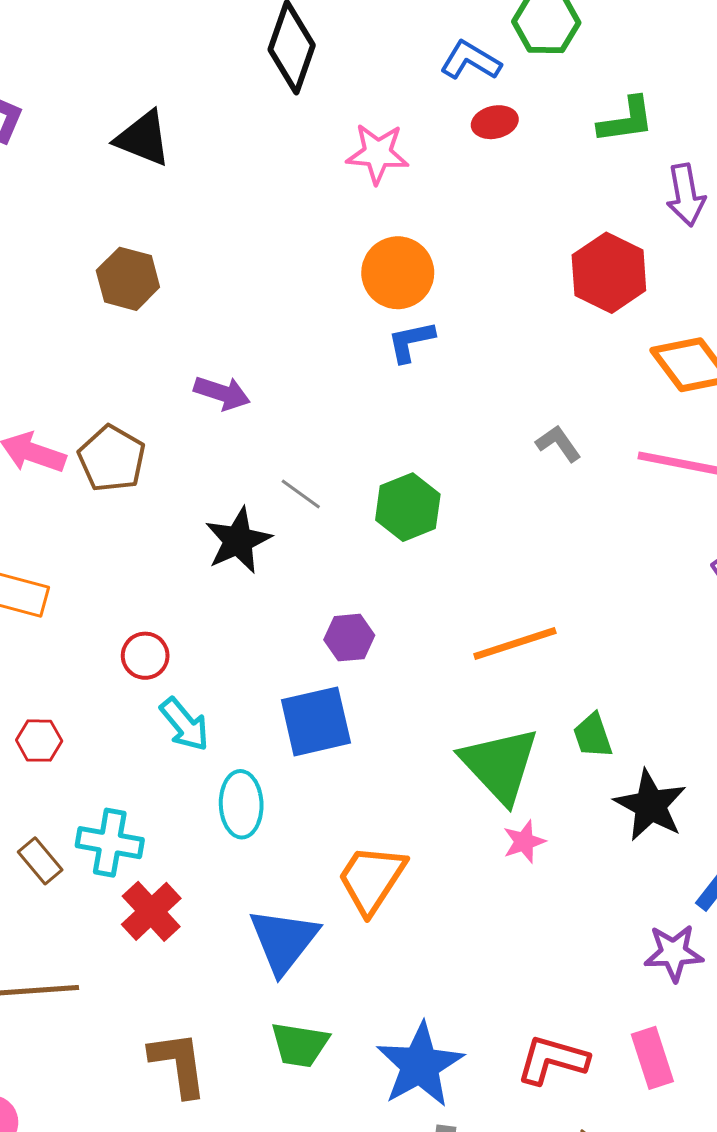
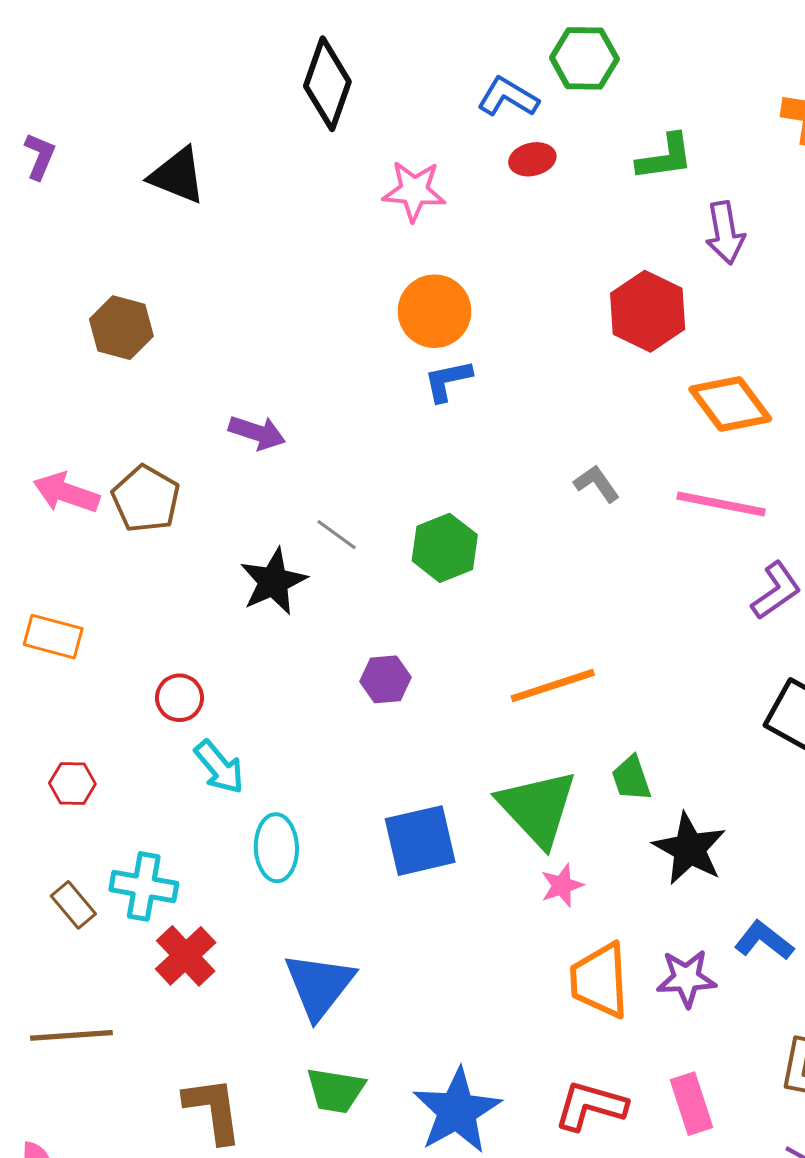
brown hexagon: (128, 279) -> (121, 328), moved
blue square: (316, 721) -> (420, 841), moved
orange trapezoid: (371, 879) -> (600, 980), moved, turned -36
purple star: (674, 953) -> (686, 978), moved

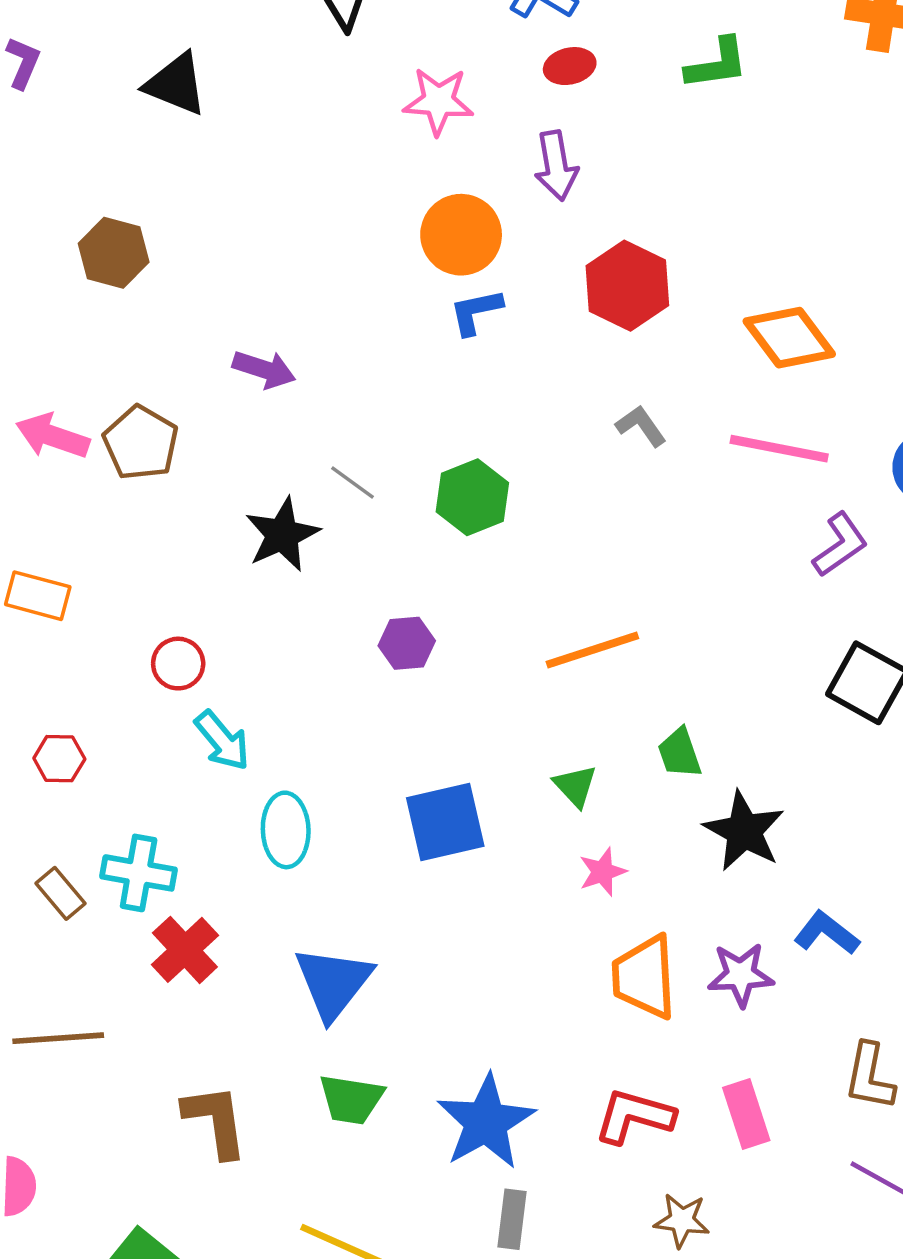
purple arrow: (725, 233) -> (556, 166), moved
red hexagon: (648, 311) -> (627, 286), moved
green triangle: (537, 808) -> (575, 786), size x0.5

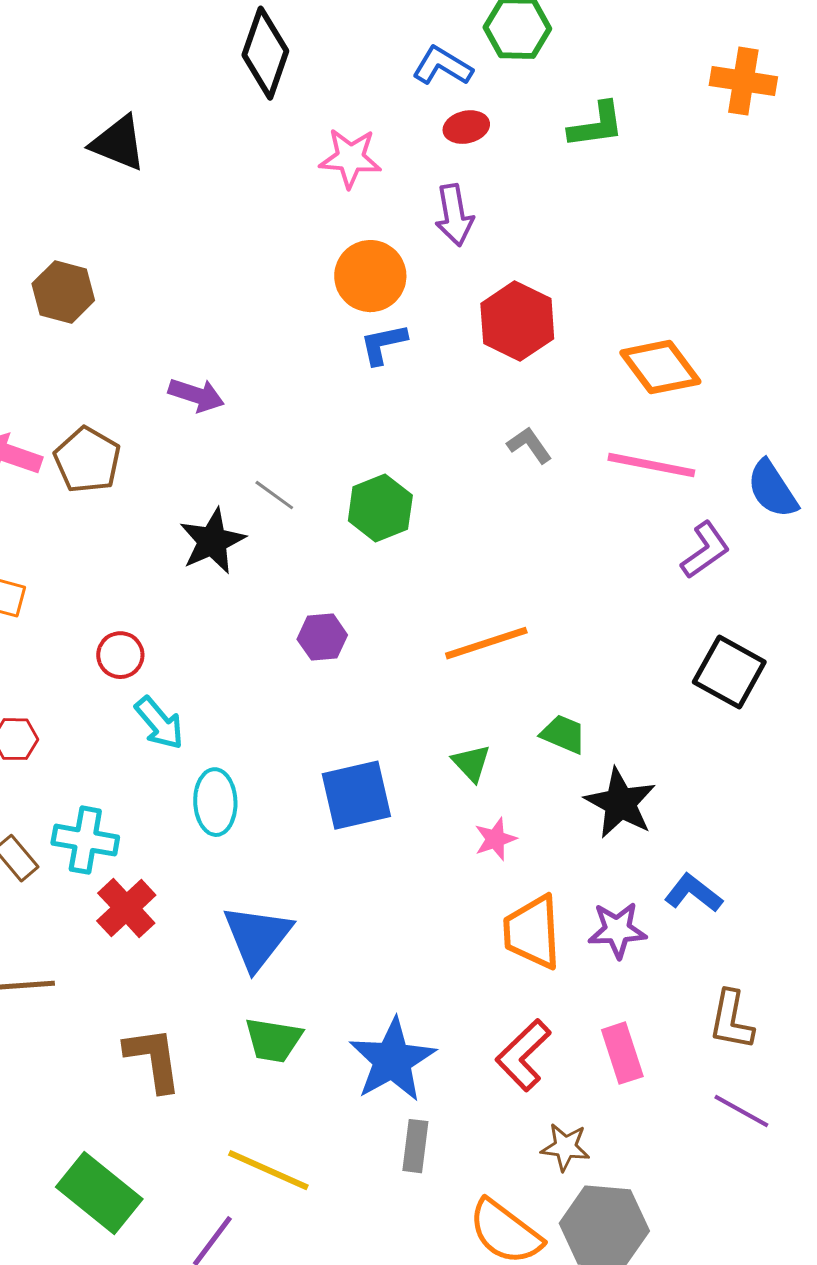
green trapezoid: (679, 753) -> (563, 734), turned 132
red L-shape: (634, 1116) -> (523, 1055), turned -60

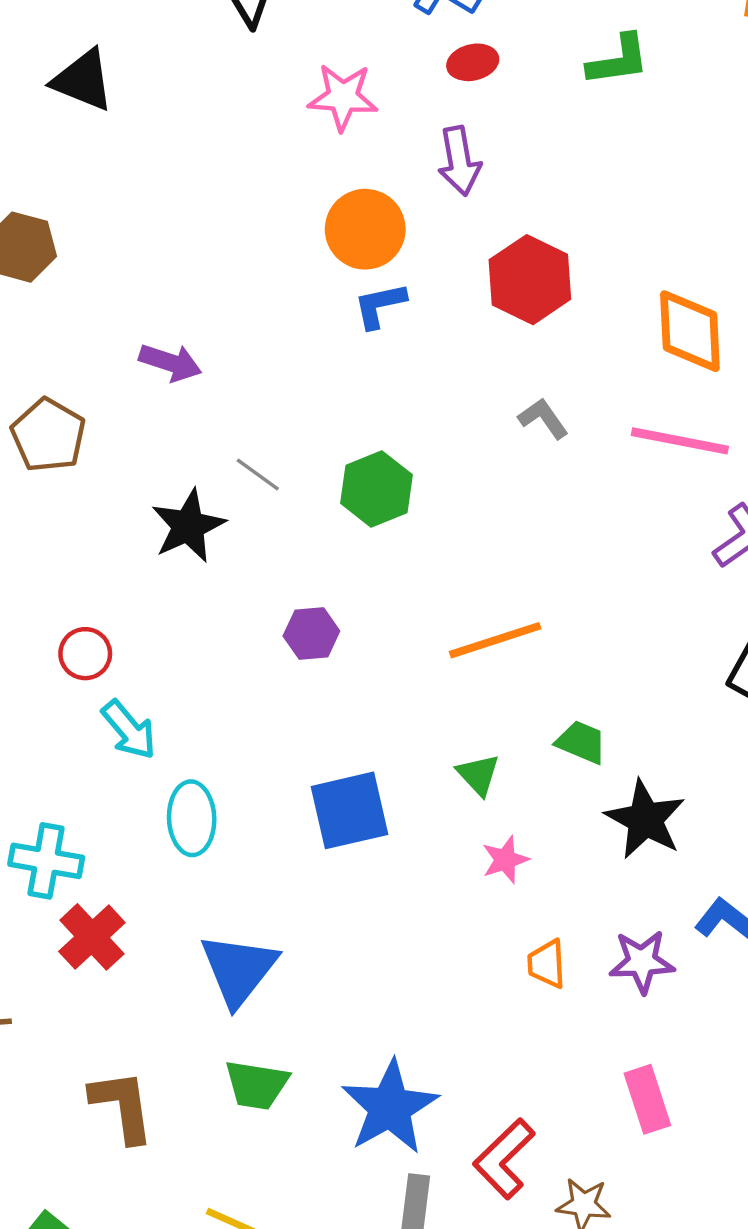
orange diamond: (660, 367) -> (690, 331), turned 34
orange trapezoid: (532, 932) -> (547, 964), size x0.6
red L-shape: (523, 1055) -> (504, 1159), moved

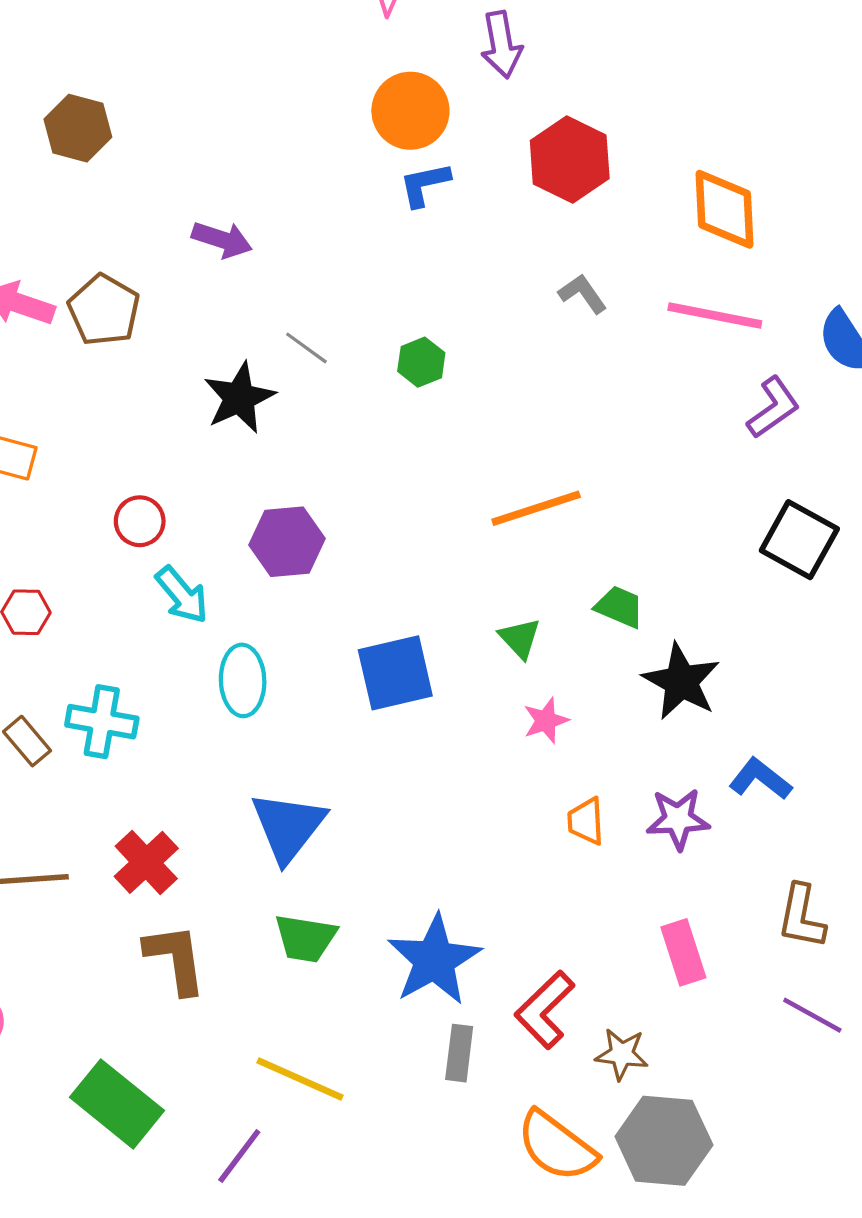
green hexagon: (376, 489) -> (421, 362), size x0.7
purple hexagon: (311, 633) -> (287, 542), moved, size x1.4
red cross: (92, 937) -> (146, 862), moved

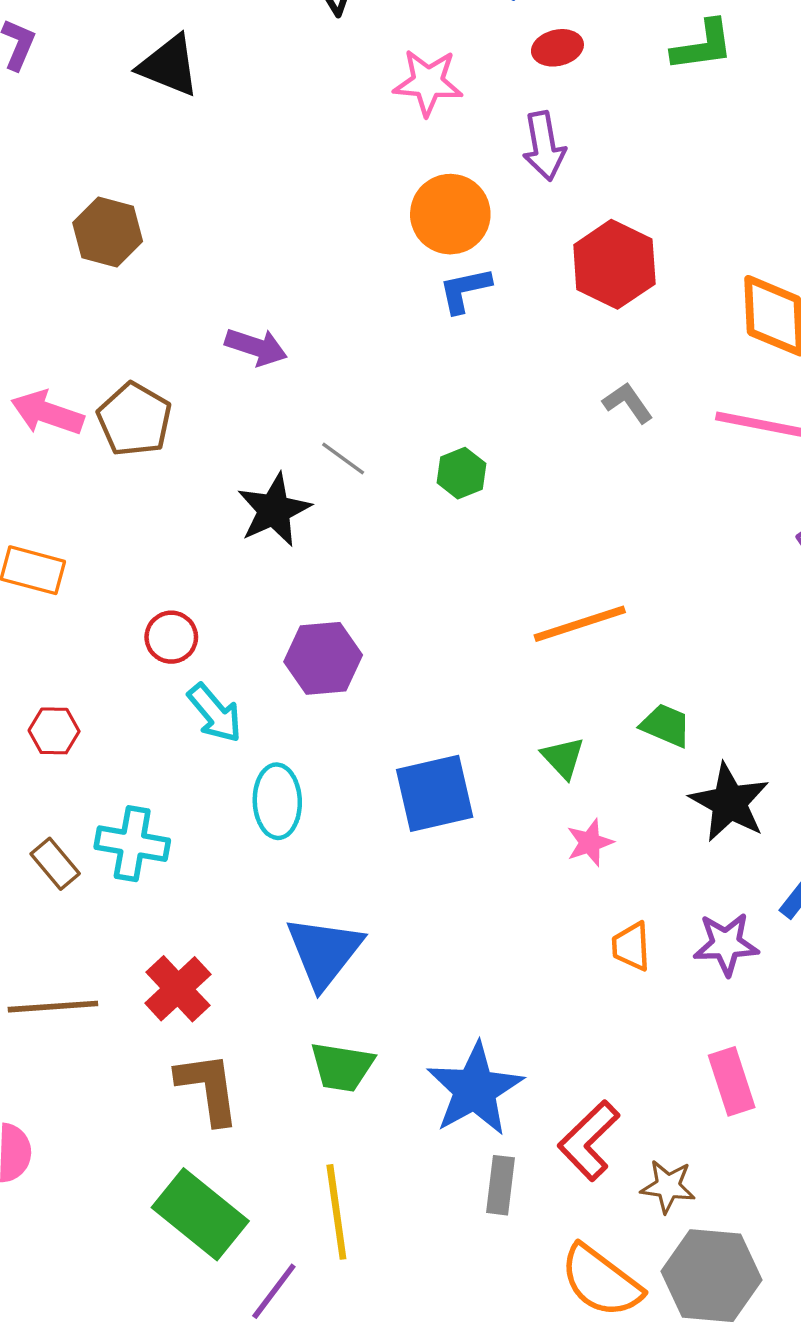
yellow line: (300, 1079) -> (336, 1212), turned 58
green rectangle: (117, 1104) -> (200, 1214), moved

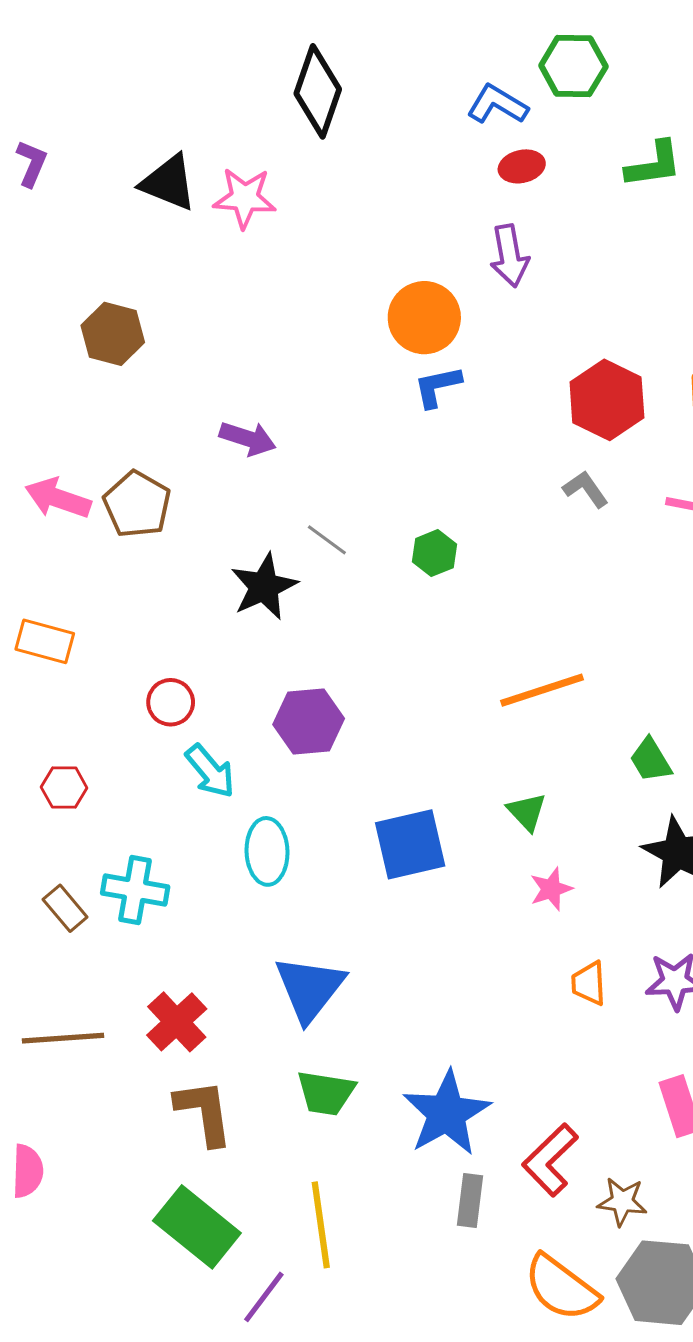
pink star: (428, 82) -> (245, 198), moved
red hexagon: (614, 264) -> (607, 400), moved
green trapezoid: (666, 725) -> (651, 760), moved, turned -144

